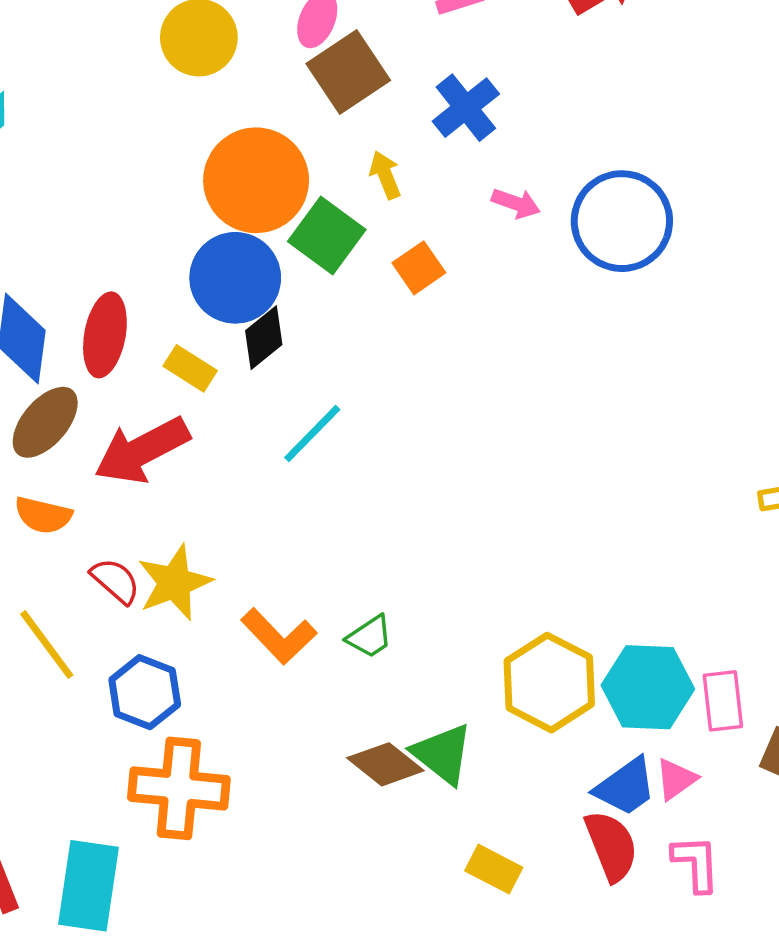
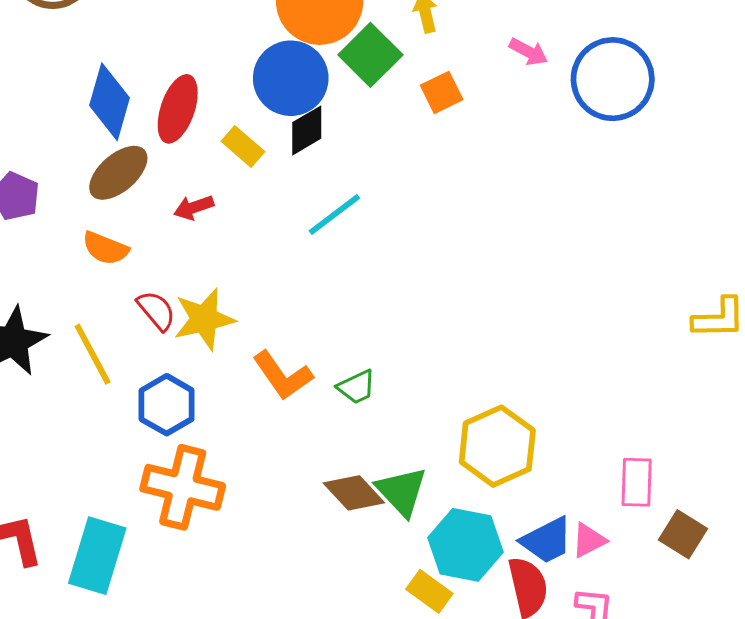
red arrow: (142, 450) -> (194, 207), size x0.5
cyan hexagon: (648, 687) -> (466, 545), moved

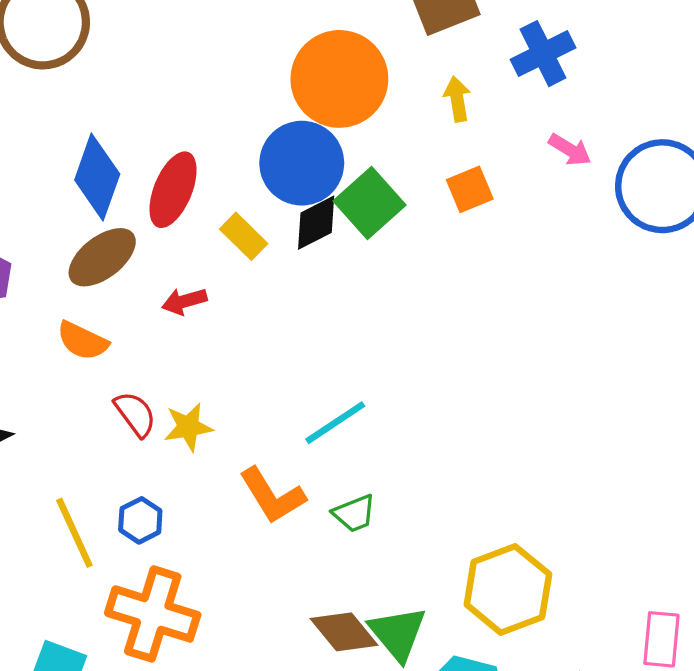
green square: (370, 55) -> (369, 203), moved
cyan line: (334, 214) -> (335, 423), moved
yellow star: (204, 319) -> (188, 427), size x0.7
yellow line: (93, 354) -> (74, 533), moved
blue hexagon: (167, 405) -> (140, 520), size x0.7

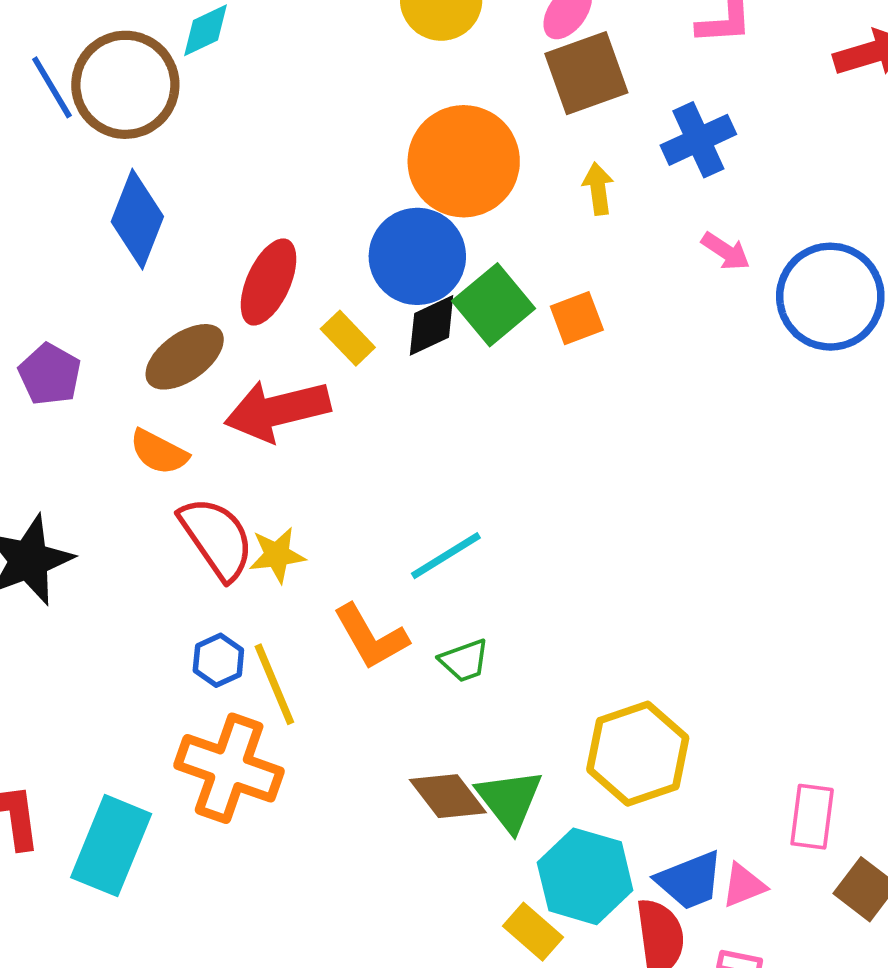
blue diamond: (97, 177) -> (137, 219), moved
orange square: (470, 189) -> (577, 318), moved
red arrow: (184, 301) -> (277, 410), size x2.0
red semicircle: (135, 414) -> (217, 538), size x1.6
yellow line: (74, 533) -> (274, 684), moved

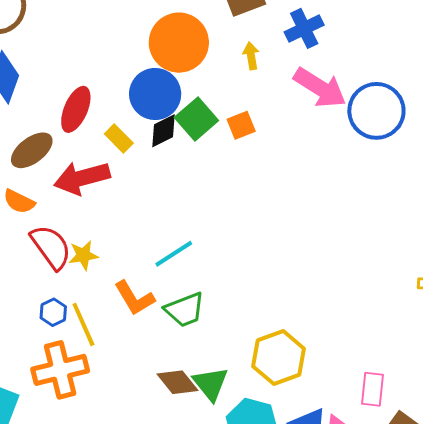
pink arrow: (726, 251) -> (320, 88), size x2.0
green trapezoid: (464, 661) -> (185, 310), size x1.5
orange cross: (229, 768) -> (60, 370), turned -32

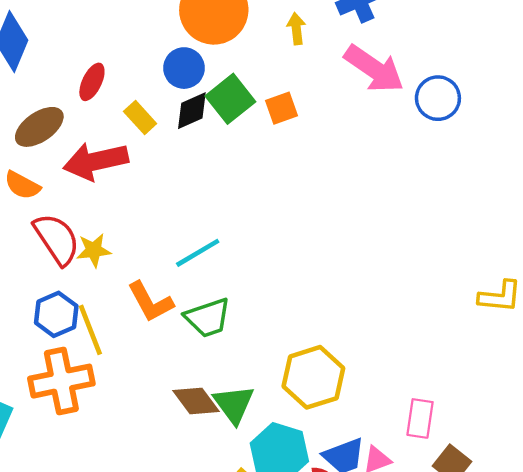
blue circle: (155, 94) -> (184, 68), size x0.7
red ellipse: (76, 109) -> (92, 82), size x0.7
blue circle: (376, 111) -> (438, 98), size x0.7
blue hexagon: (53, 312) -> (56, 314), size x1.4

